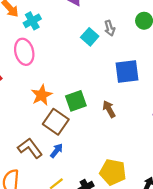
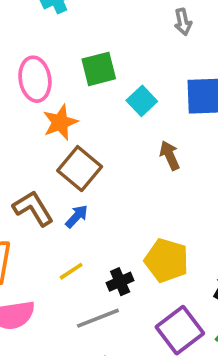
cyan square: (90, 37) -> (142, 101), moved
pink ellipse: (24, 52) -> (35, 79), moved
green square: (76, 101) -> (99, 69), moved

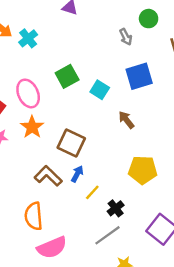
gray arrow: (183, 22) -> (126, 37), moved
orange star: (60, 122) -> (32, 127), moved
yellow pentagon: (167, 260) -> (143, 170), moved
yellow line: (71, 271) -> (92, 192), moved

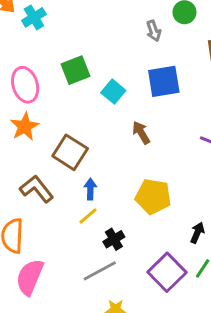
blue arrow: (77, 174) -> (90, 189), moved, turned -35
pink semicircle: (52, 248) -> (30, 277), turned 128

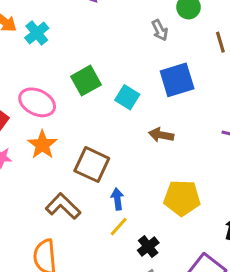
pink ellipse: (25, 85) -> (37, 102), turned -40
brown arrow: (141, 133) -> (161, 135), turned -40

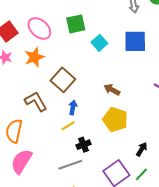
brown arrow: (161, 135) -> (112, 90), moved

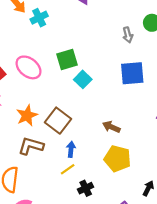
cyan square: (99, 43) -> (83, 79), moved
orange star: (34, 57) -> (27, 115), moved
brown L-shape: (36, 101) -> (31, 146), turned -40

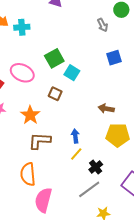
cyan cross: (39, 18) -> (22, 27), turned 35
blue square: (132, 73) -> (114, 58), size x0.7
brown square: (58, 121) -> (55, 94), moved, size x0.6

